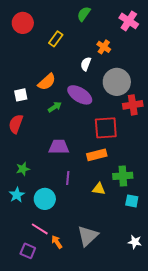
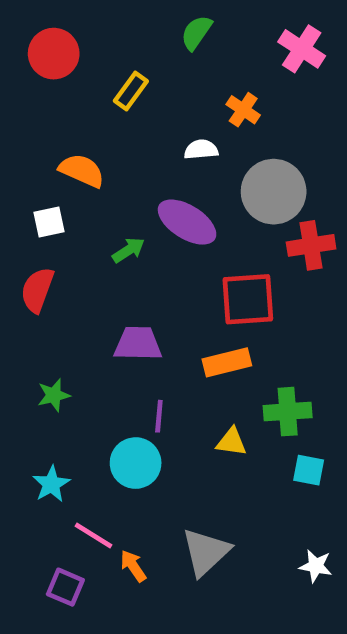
white semicircle: (86, 64) -> (201, 150), turned 64
orange semicircle: (47, 82) -> (82, 171), moved, turned -114
cyan star: (17, 195) -> (51, 484), moved
cyan circle: (45, 199) -> (136, 463), moved

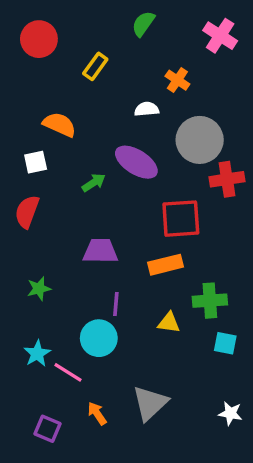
pink line: (93, 536) -> (68, 372), moved

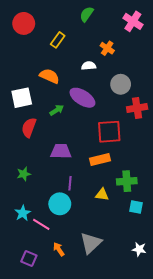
orange semicircle: (59, 125) -> (49, 76), moved
gray circle: (200, 140) -> (121, 84), size x0.7
white square: (36, 162) -> (22, 98), size x1.5
red semicircle: (27, 212) -> (29, 128), moved

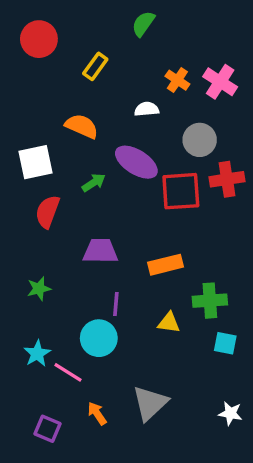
pink cross: (133, 21) -> (220, 82), moved
red square: (109, 132) -> (181, 191), moved

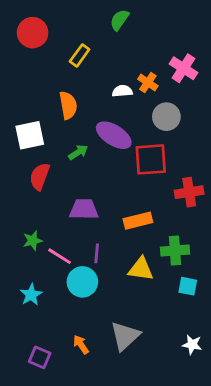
orange cross: (177, 80) -> (148, 83), moved
orange semicircle: (82, 126) -> (68, 105), turned 56
red cross: (227, 179) -> (189, 192), moved
yellow triangle: (169, 323) -> (141, 269), size x1.4
pink line: (68, 372) -> (60, 256), moved

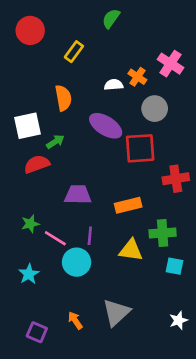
green arrow: (78, 152) -> (55, 142), moved
red semicircle: (40, 176) -> (37, 164), turned 50
white star: (192, 345) -> (178, 320), turned -30

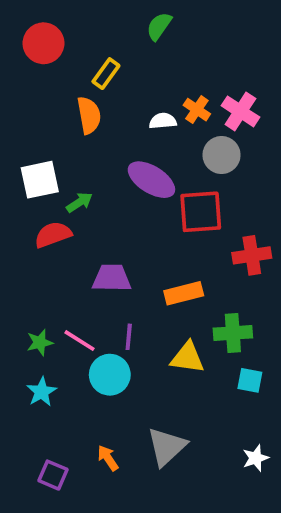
pink cross: (171, 64) -> (240, 111), moved
orange semicircle: (63, 98) -> (89, 115), moved
green star: (30, 224) -> (40, 342), moved

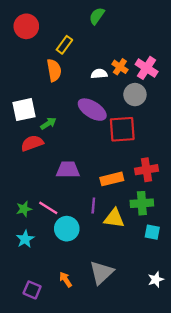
red cross: (252, 255) -> (147, 170), moved
purple line: (129, 337) -> (93, 206), moved

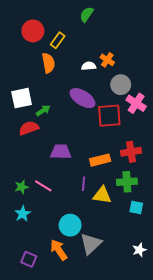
red circle: (26, 26) -> (33, 31), moved
pink cross: (147, 68) -> (136, 103), moved
cyan circle: (67, 229) -> (70, 225), moved
orange arrow: (66, 280) -> (59, 250), size x1.5

